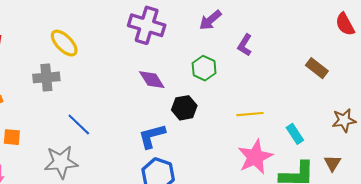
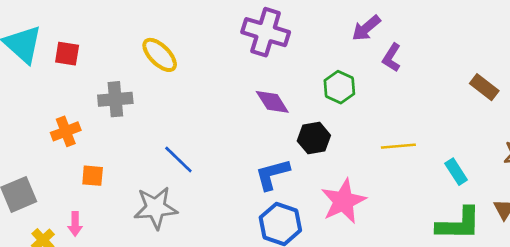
purple arrow: (210, 20) -> (366, 28), moved
gray cross: (46, 77) -> (115, 99), moved
pink star: (255, 157) -> (343, 201), moved

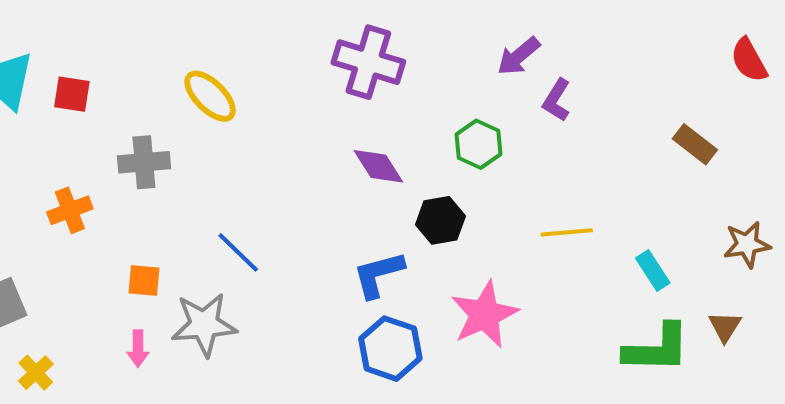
orange square: (93, 176) -> (144, 280), moved
pink arrow: (75, 224) -> (138, 349), moved

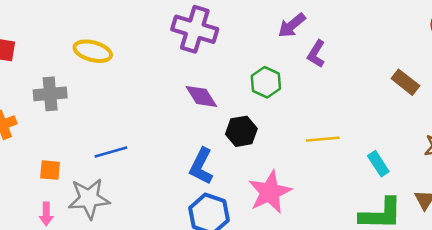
yellow ellipse: (210, 96) -> (93, 51), turned -30
blue line: (238, 252) -> (111, 152), turned -60
blue L-shape: (378, 274) -> (201, 166), turned -48

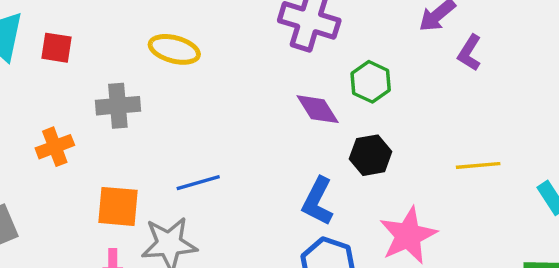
green hexagon: (266, 82) -> (371, 82), moved
orange square: (50, 170) -> (118, 206), size x1.5

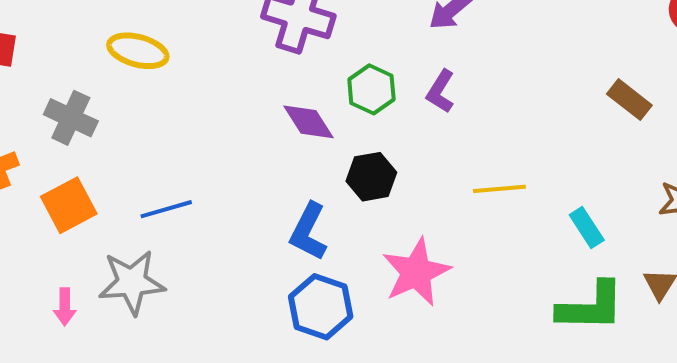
purple L-shape: (470, 53) -> (440, 91), moved
gray cross: (118, 106) -> (71, 118), turned 30
orange square: (118, 206) -> (69, 205), moved, turned -33

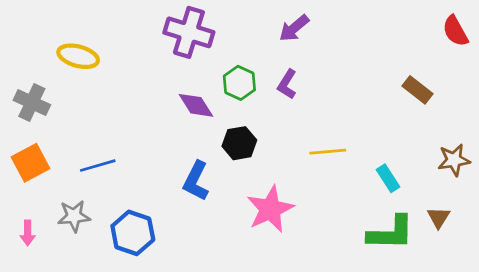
gray star: (132, 282) -> (74, 216), size x0.7
blue hexagon: (321, 307) -> (133, 233), moved

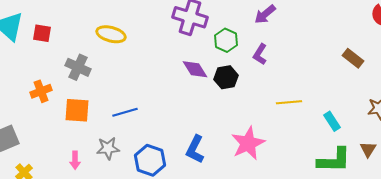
green hexagon: (239, 83) -> (226, 40), moved
black hexagon: (239, 143) -> (226, 77), moved
orange square: (30, 163) -> (77, 110), turned 32
blue L-shape: (196, 181) -> (195, 149), moved

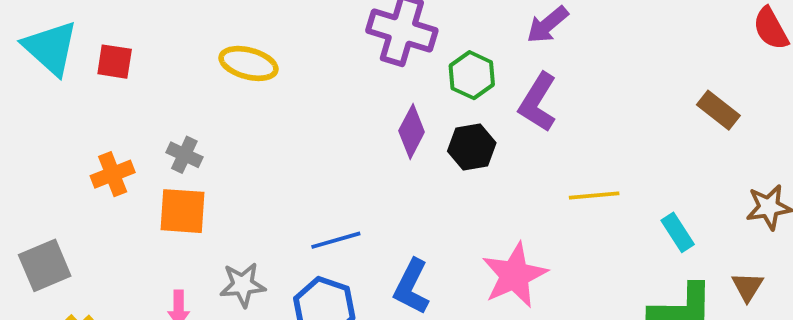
purple L-shape: (260, 54) -> (538, 102), size x1.4
gray cross: (78, 67) -> (184, 155), moved, size x0.7
purple diamond: (195, 69) -> (412, 131), turned 60
blue line: (125, 112) -> (336, 240), moved

